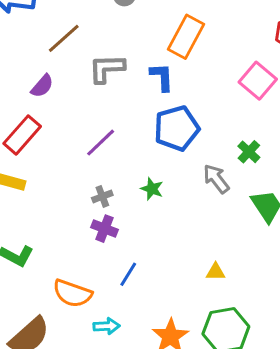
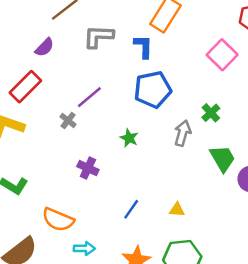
gray arrow: (216, 179) -> (183, 133), turned 50
gray cross: (102, 196) -> (68, 121), moved, turned -35
blue line: (128, 274) -> (131, 209), moved

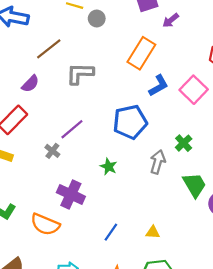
blue L-shape: (143, 47) -> (159, 86), moved, turned 60
purple cross: (88, 168) -> (71, 194), size x1.4
orange semicircle: (58, 220) -> (45, 224), moved

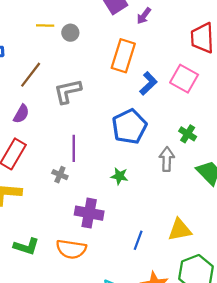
purple line: (72, 129) -> (74, 148), turned -35
yellow triangle: (153, 232) -> (180, 230), size x1.6

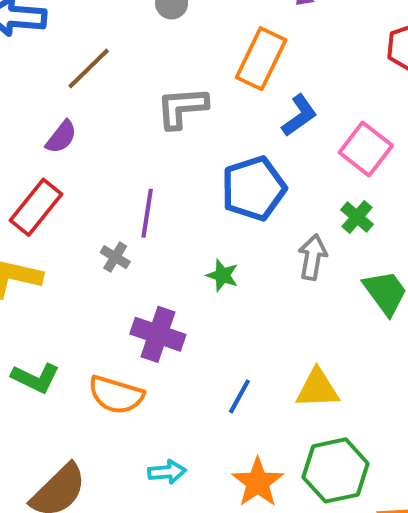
pink square: (184, 79) -> (366, 149), moved
gray L-shape: (68, 91) -> (182, 108), moved

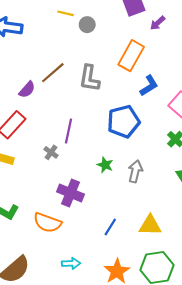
brown line: (89, 68) -> (53, 73), moved
gray L-shape: (182, 108) -> (89, 78), turned -80
gray arrow: (313, 257) -> (135, 171), moved

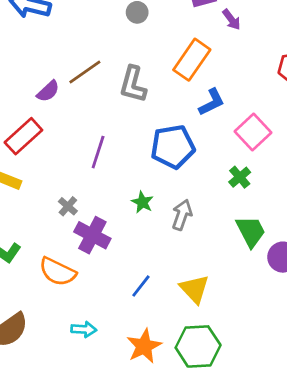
purple arrow: (158, 23) -> (231, 20), turned -91
gray cross: (51, 152) -> (68, 206), moved
yellow triangle: (150, 225) -> (195, 289), turned 40

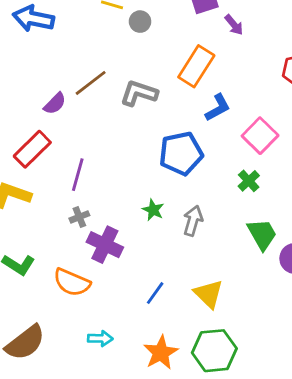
gray L-shape: (133, 84) -> (139, 93), turned 96
purple line: (98, 152) -> (78, 175), moved
gray cross: (68, 206) -> (79, 217), turned 30

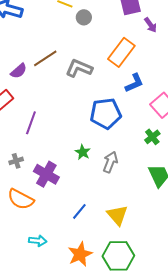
gray cross: (79, 217) -> (16, 161), moved

